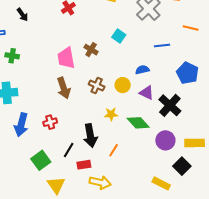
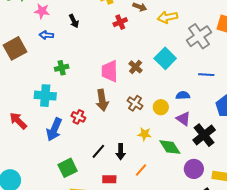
cyan square: (119, 36) -> (165, 58), size x1.5
green cross: (12, 56) -> (62, 68), moved, turned -32
red cross: (50, 122) -> (78, 117), moved, turned 32
black arrow: (90, 136) -> (121, 152), size x0.7
black line: (69, 150) -> (98, 151), moved

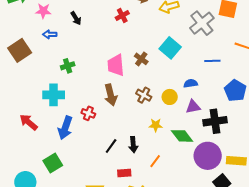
purple triangle: (183, 119) -> (193, 107), turned -42
black cross: (204, 135) -> (215, 121), turned 35
green square: (68, 168) -> (53, 163), moved
purple circle: (194, 169) -> (208, 156), size x1.4

